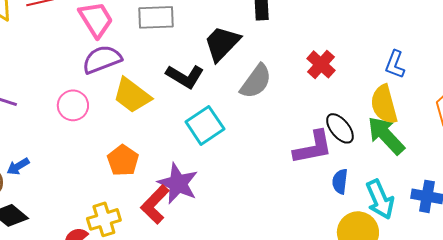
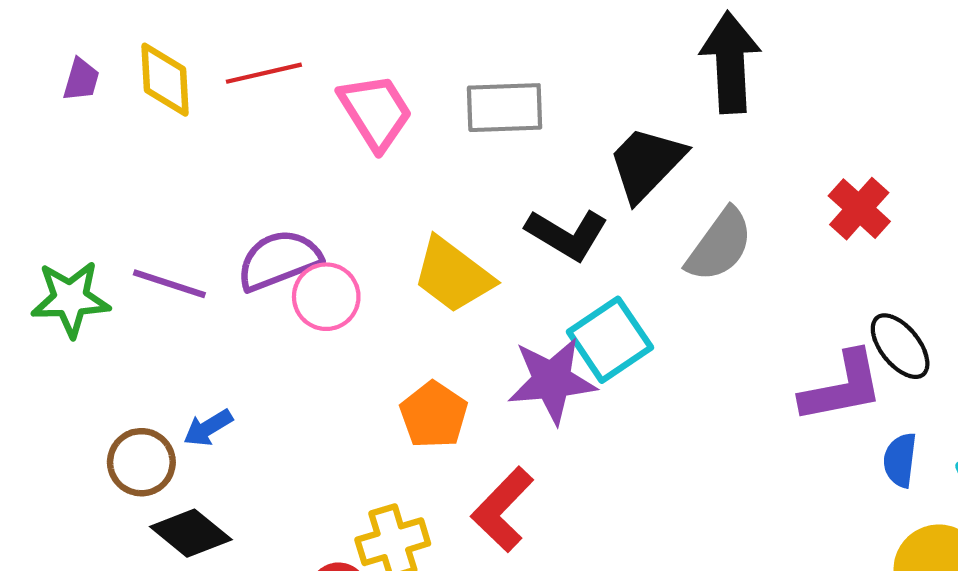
purple semicircle: (102, 59) -> (279, 260), moved
purple star: (178, 183) -> (552, 381), moved, turned -30

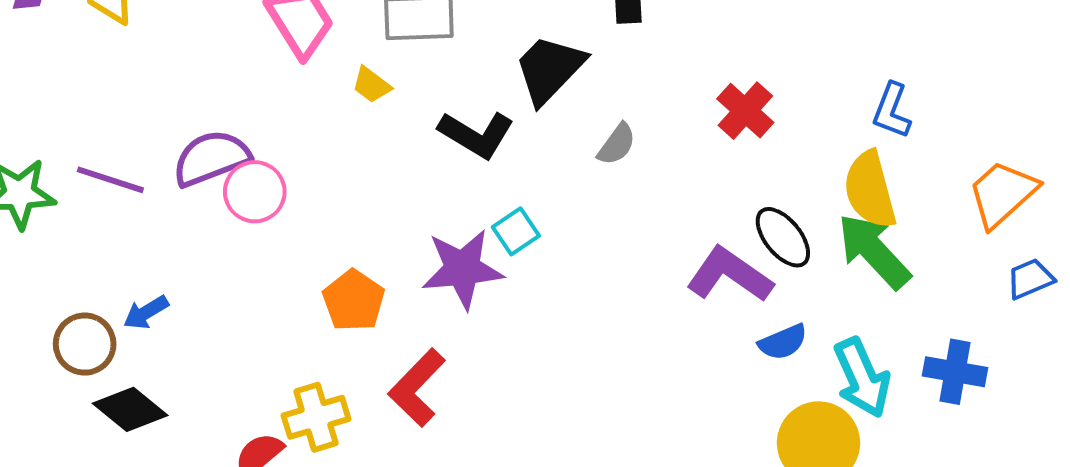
gray semicircle: (720, 245) -> (617, 144), size x0.6
yellow trapezoid: (453, 275) -> (371, 85), moved, size x0.5
cyan square: (610, 340) -> (516, 231), size x0.6
purple L-shape: (842, 387) -> (729, 275), turned -134
blue semicircle: (900, 460) -> (783, 342), turned -120

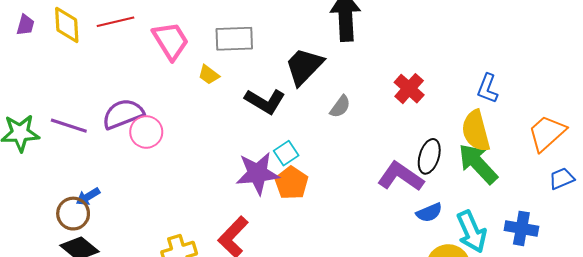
black ellipse: (783, 237) -> (429, 156), turned 56
orange pentagon: (354, 301) -> (291, 183), moved
brown circle: (85, 344) -> (73, 214), moved

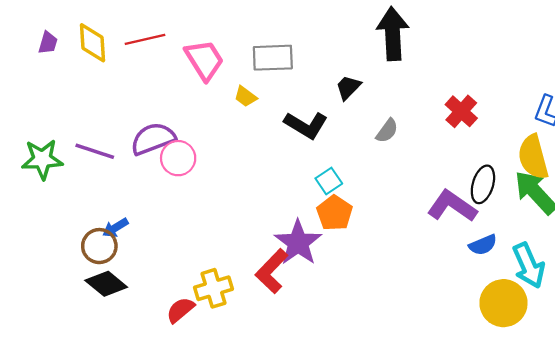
black trapezoid: (304, 66) -> (348, 87), size x0.6
purple star: (258, 173) -> (298, 243), moved, turned -30

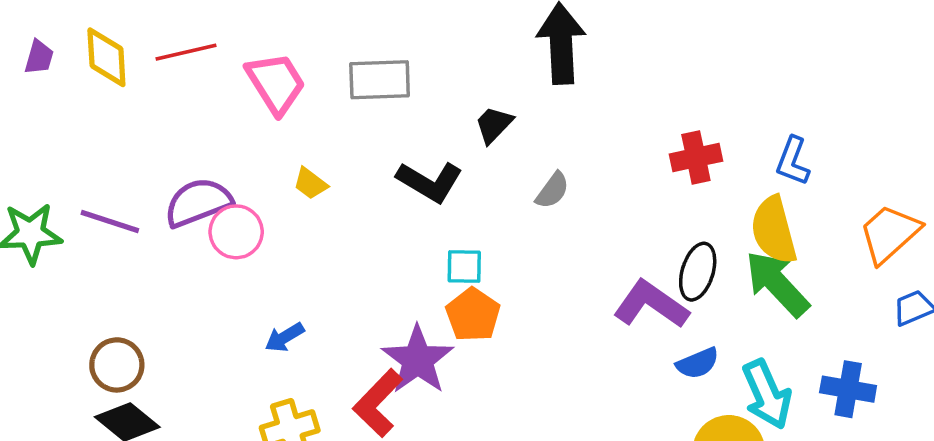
yellow trapezoid: (245, 96) -> (310, 183), moved
red cross: (461, 111) -> (696, 158), moved, turned 36
cyan square: (329, 181) -> (464, 266), turned 35
blue arrow: (115, 228) -> (285, 337), moved

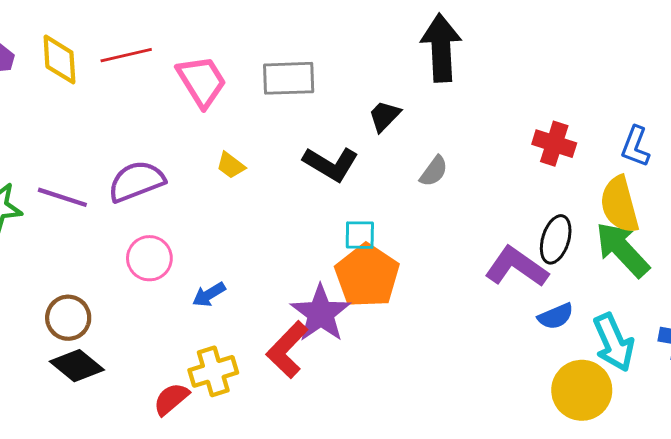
red cross: (696, 158) -> (554, 144), turned 30
pink circle: (236, 232) -> (149, 258), moved
orange pentagon: (473, 315) -> (367, 276), size x1.4

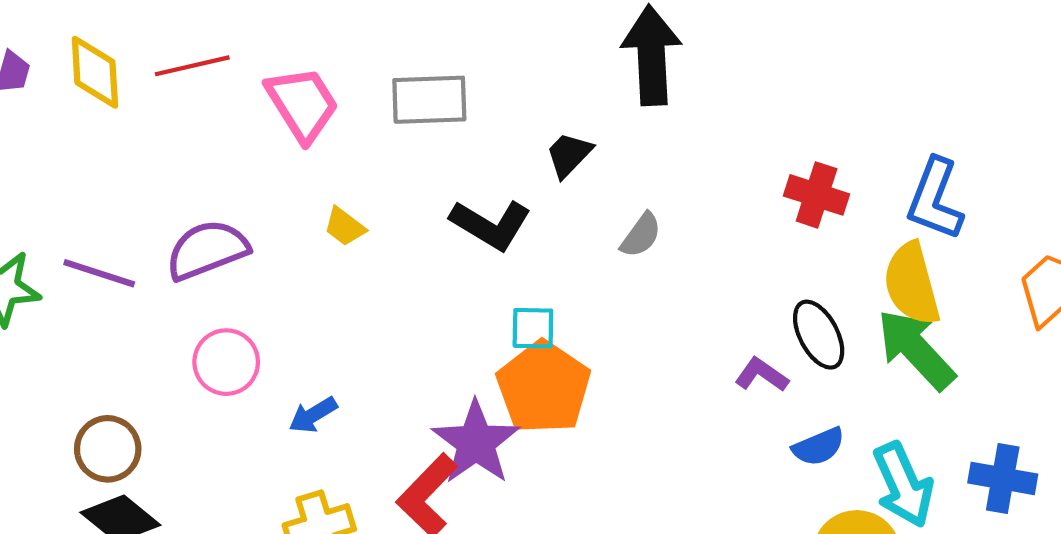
blue L-shape: (635, 147) -> (935, 199), size x1.4
black ellipse: (556, 239) -> (819, 335), turned -45
purple L-shape: (516, 267) -> (761, 375), size x0.6

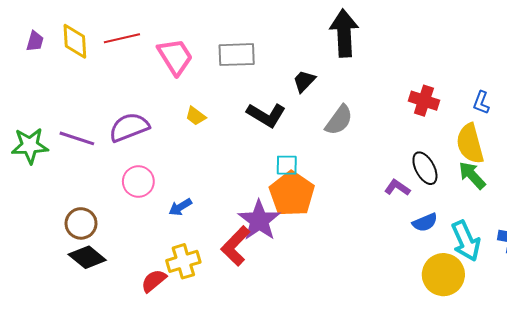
blue L-shape: (935, 199) -> (481, 103), size x0.6
gray semicircle: (641, 235) -> (339, 120), size x1.4
green arrow: (916, 349) -> (472, 175), size x0.7

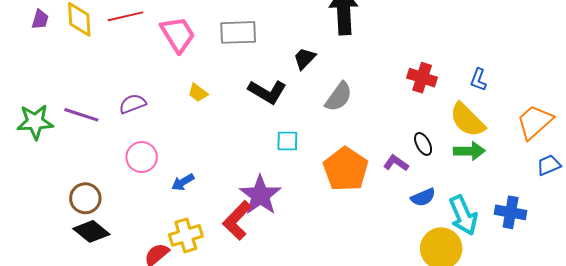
purple semicircle: (129, 127) -> (133, 104), size x0.7
yellow semicircle: (470, 144) -> (467, 120), turned -30
black ellipse: (425, 168) -> (423, 144), size x0.7
green arrow: (472, 175) -> (469, 151), turned 132
orange pentagon: (292, 194) -> (346, 169), moved

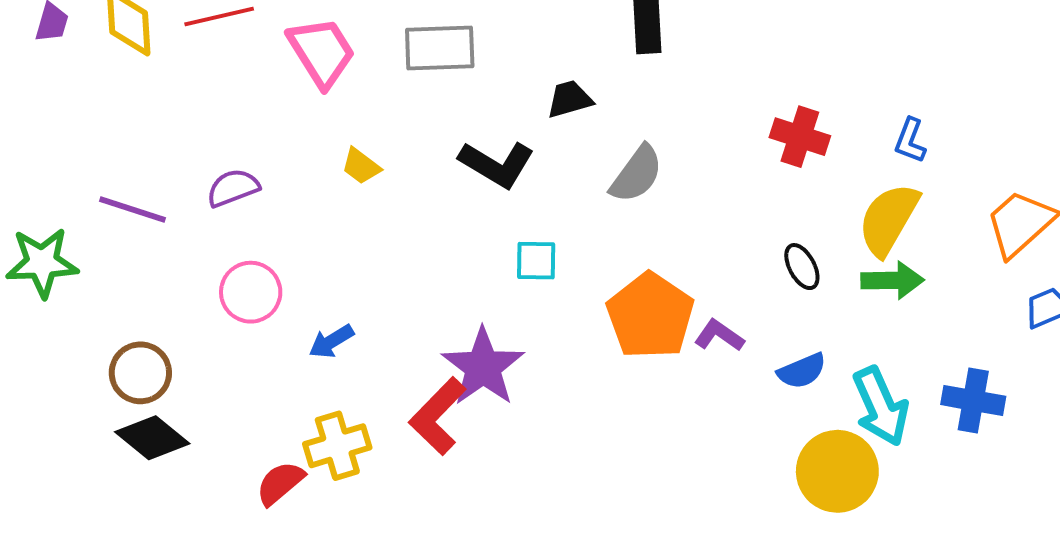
black trapezoid: (304, 59) -> (570, 99), turned 30
yellow semicircle: (467, 120) -> (889, 219), turned 75
green star: (35, 122) -> (42, 263), moved
purple L-shape: (396, 163) -> (719, 335), moved

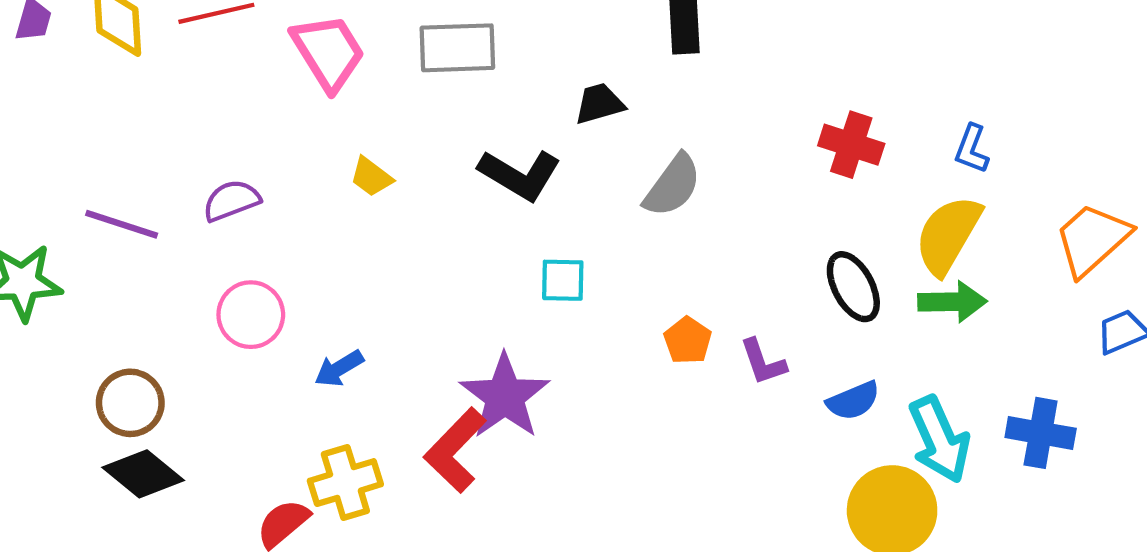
black ellipse: (802, 267) -> (853, 287), size x1.4
orange pentagon: (650, 316) -> (688, 340), size x0.5
purple L-shape: (719, 335) -> (763, 362), turned -144

